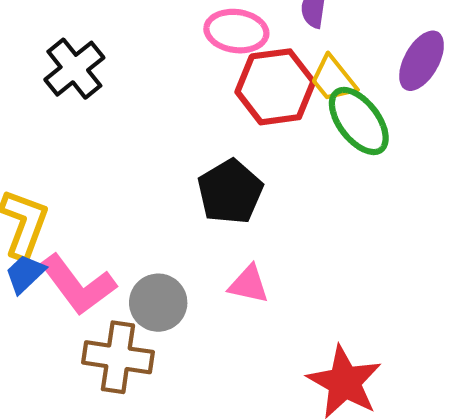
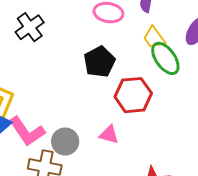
red hexagon: (275, 87) -> (133, 95), moved
black pentagon: (230, 192) -> (99, 62), moved

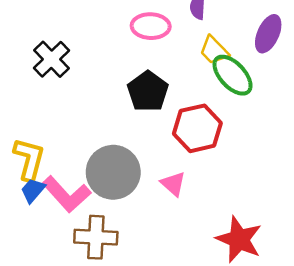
pink triangle: (109, 135) -> (173, 184), turned 35
gray circle: (65, 142) -> (113, 172), moved, size x1.5

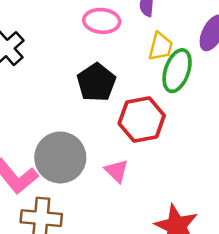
yellow trapezoid: (214, 50) -> (161, 46), turned -124
green ellipse: (233, 75) -> (177, 71), turned 60

